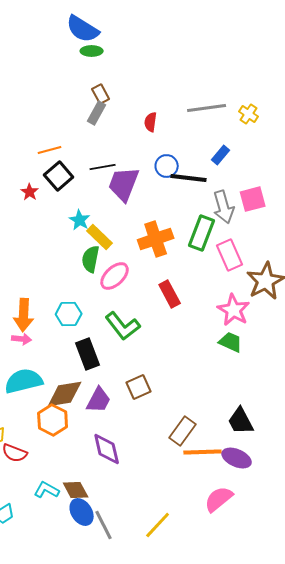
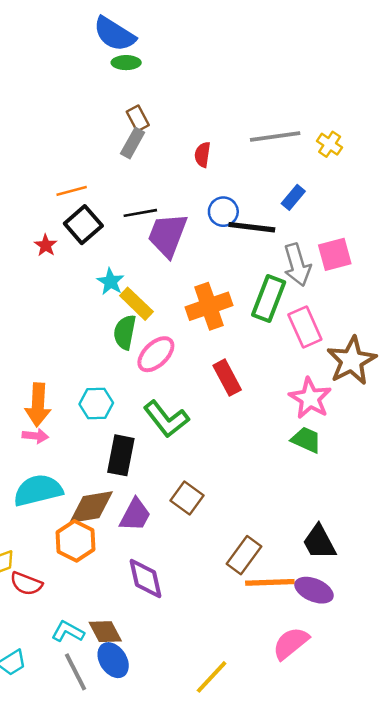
black rectangle: (88, 354) -> (121, 455), turned 32
brown square: (139, 387) -> (187, 498), turned -30
gray line: (104, 525) -> (76, 672), moved

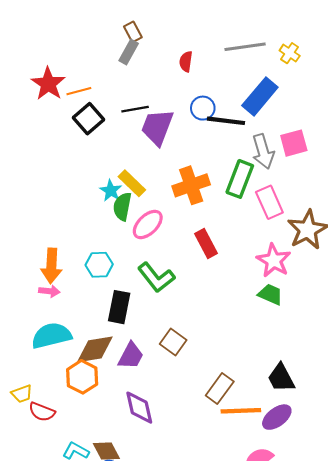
blue rectangle: (293, 197) -> (260, 96), size x1.8
red star: (46, 245) -> (48, 84), moved, size x1.8
cyan star: (111, 282) -> (111, 191), moved
purple ellipse: (314, 590) -> (277, 417), turned -60

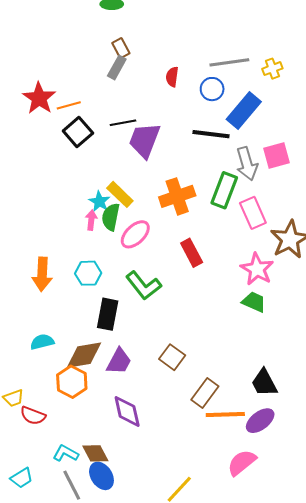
yellow cross: (290, 53) -> (272, 69), turned 36
blue circle: (203, 108) -> (212, 89), moved
pink arrow: (49, 291) -> (91, 220), moved, turned -90
cyan semicircle: (51, 336) -> (42, 342), size x0.6
brown square: (173, 342) -> (172, 357), moved

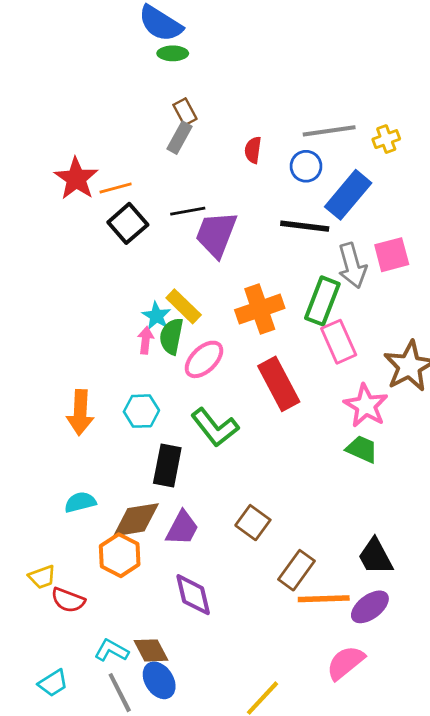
pink rectangle: (253, 213) -> (339, 342), moved
red rectangle: (192, 253) -> (279, 384), size x1.4

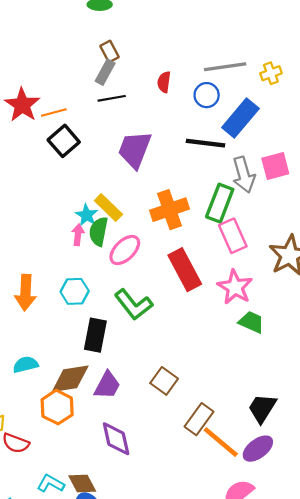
black line: (188, 211) -> (112, 98), moved
pink star: (366, 406) -> (235, 287), moved
black trapezoid: (375, 557) -> (262, 408), turned 60
orange line: (324, 599) -> (221, 442), turned 42

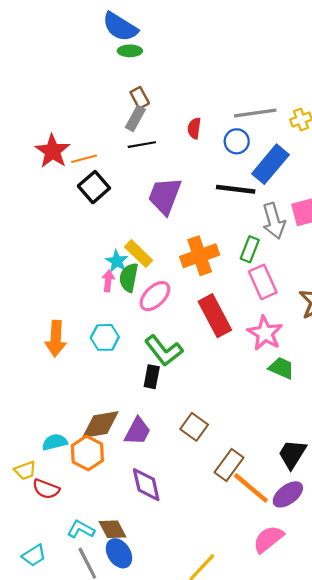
green rectangle: (220, 203) -> (250, 249), size x0.7
black rectangle: (95, 335) -> (152, 377), moved, size x0.7
cyan semicircle: (25, 365) -> (55, 442), moved

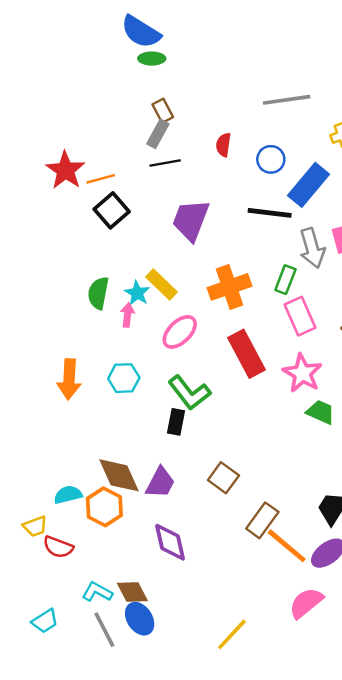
gray line: (255, 113) -> (287, 100), moved
green semicircle: (129, 278) -> (98, 293), moved
brown diamond: (100, 425) -> (119, 475), turned 75

